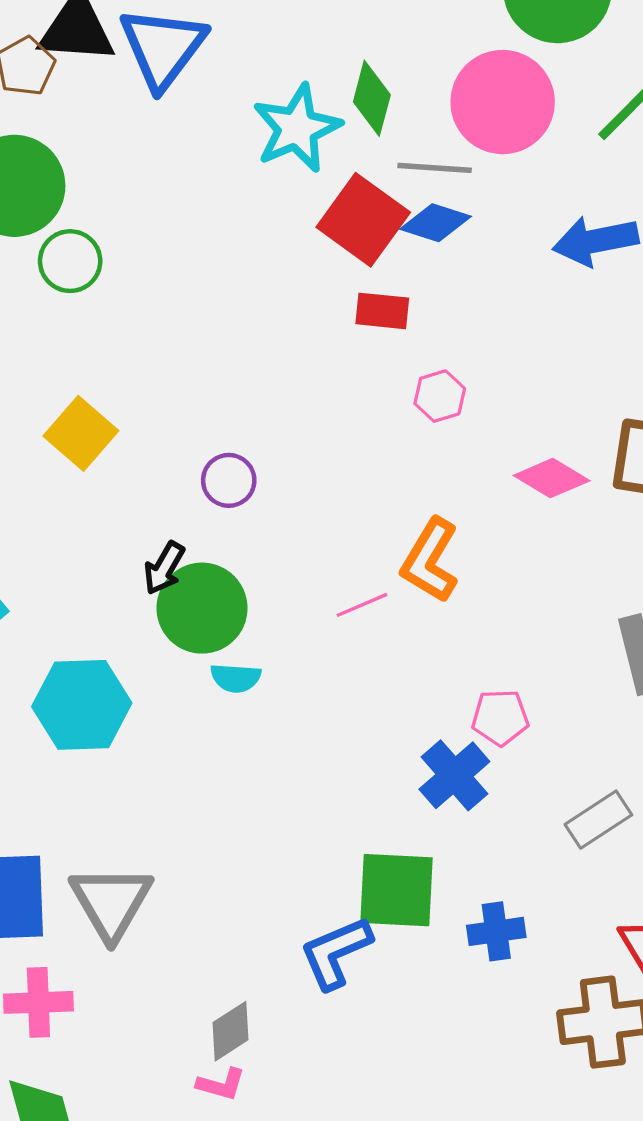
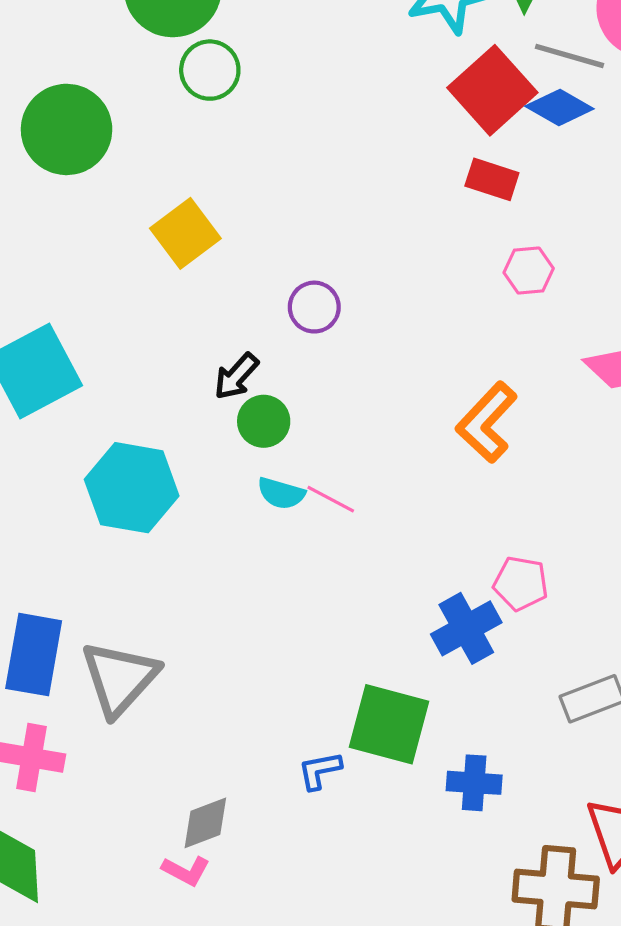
pink line: (362, 605) -> (331, 499), moved, turned 39
green circle: (202, 608) -> (264, 421), size x0.6
blue L-shape: (336, 953) -> (320, 770), size x0.6

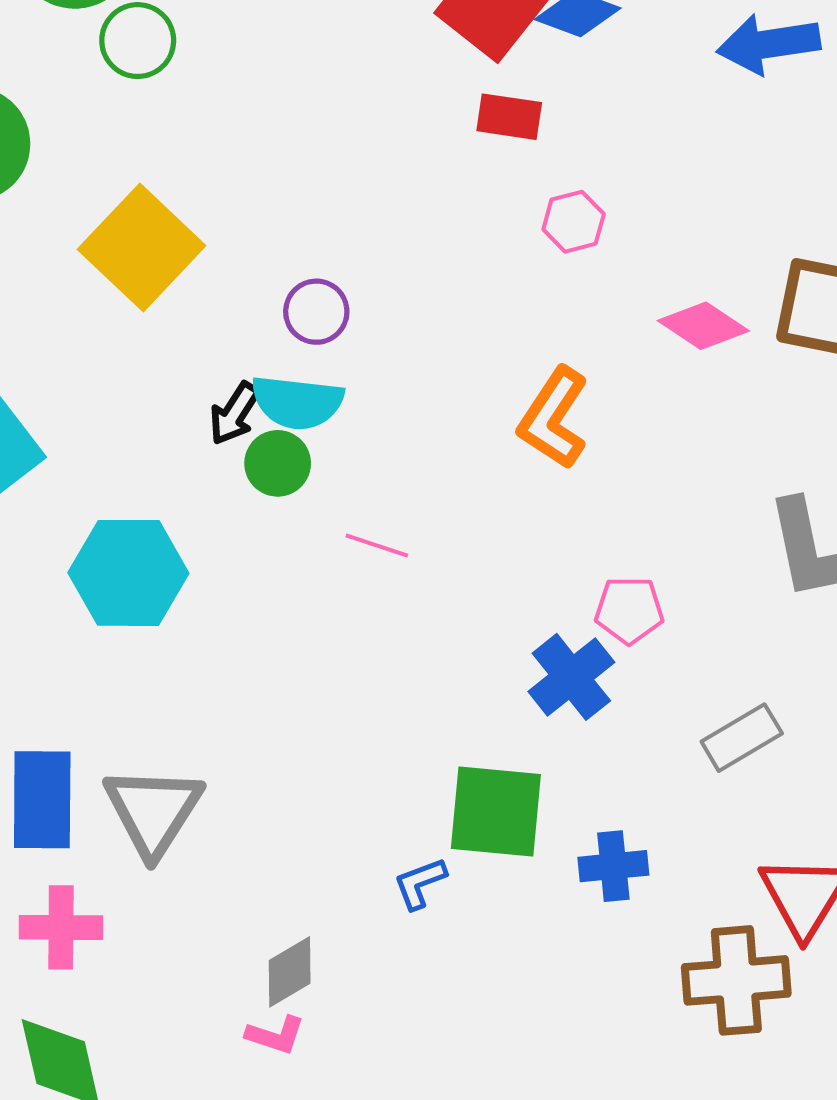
yellow square: (185, 233) -> (142, 248), size x1.4
cyan semicircle: (281, 493) -> (297, 402), moved, size x1.5

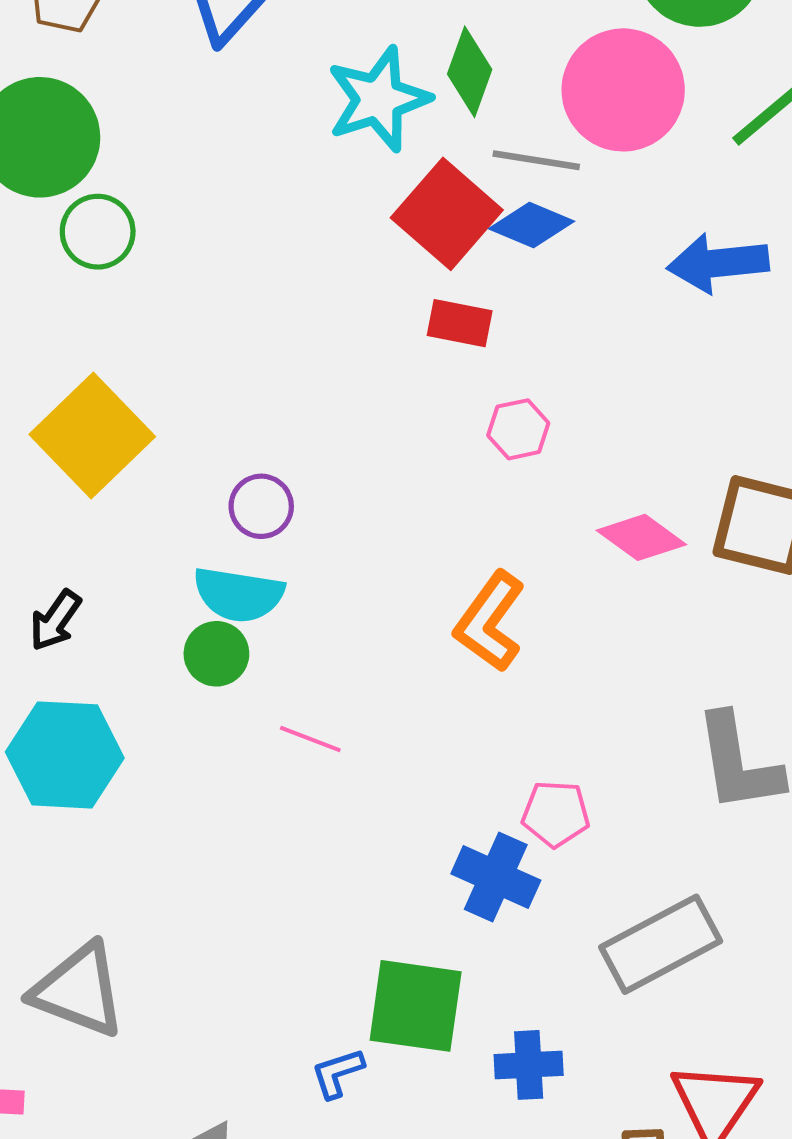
black arrow: (234, 413) -> (55, 620), moved
blue cross: (571, 677) -> (496, 877), turned -30
gray rectangle: (742, 738) -> (661, 944), size x1.5
gray triangle: (153, 811) -> (79, 990), turned -44

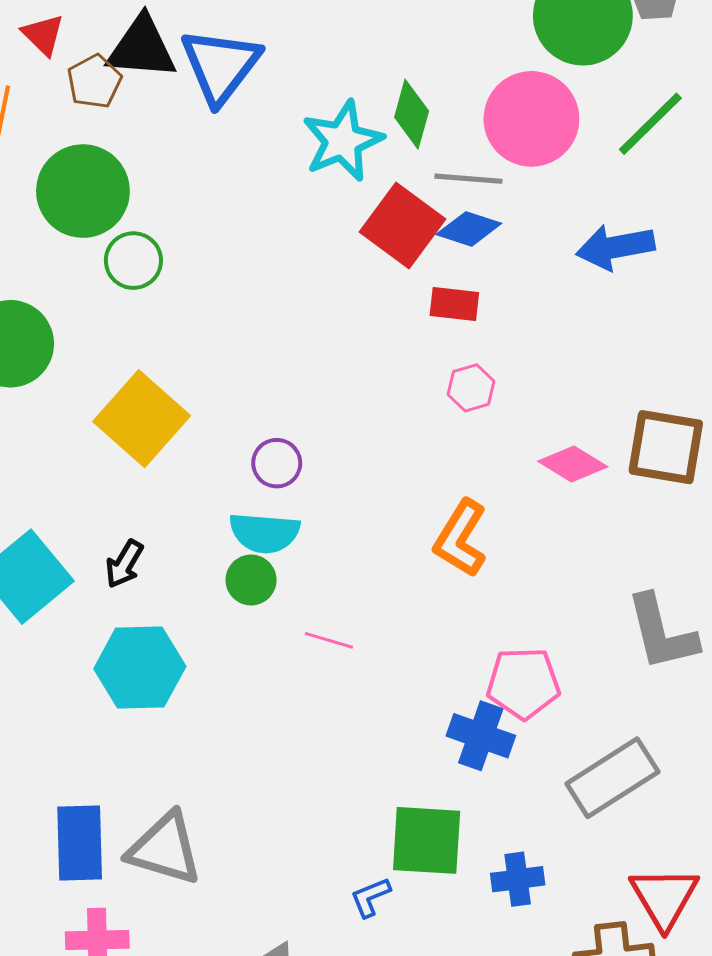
red rectangle: (460, 323) -> (454, 304), moved
pink pentagon: (556, 814) -> (523, 683), size x1.4

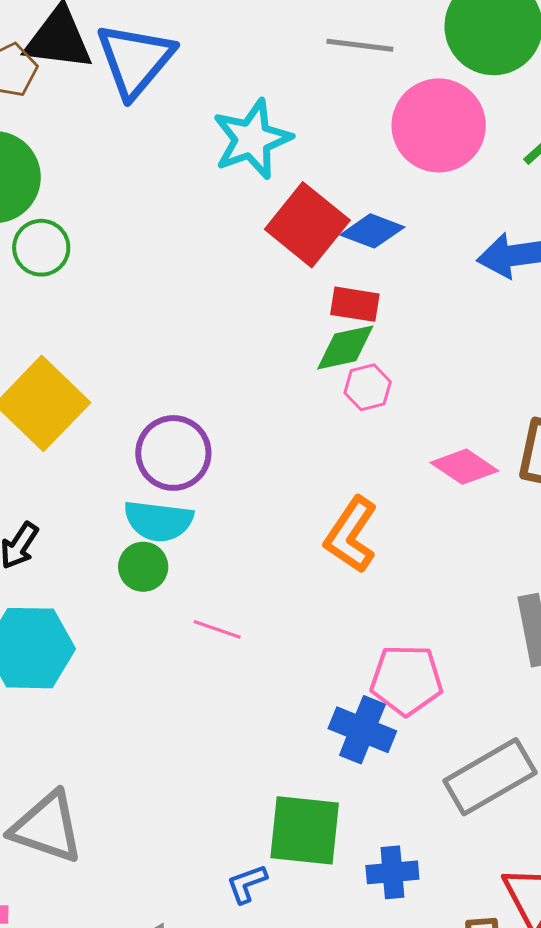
green diamond: (412, 114) -> (345, 347), moved, turned 60
gray line: (468, 179) -> (360, 45), moved
purple circle: (277, 463) -> (173, 453), size x1.5

